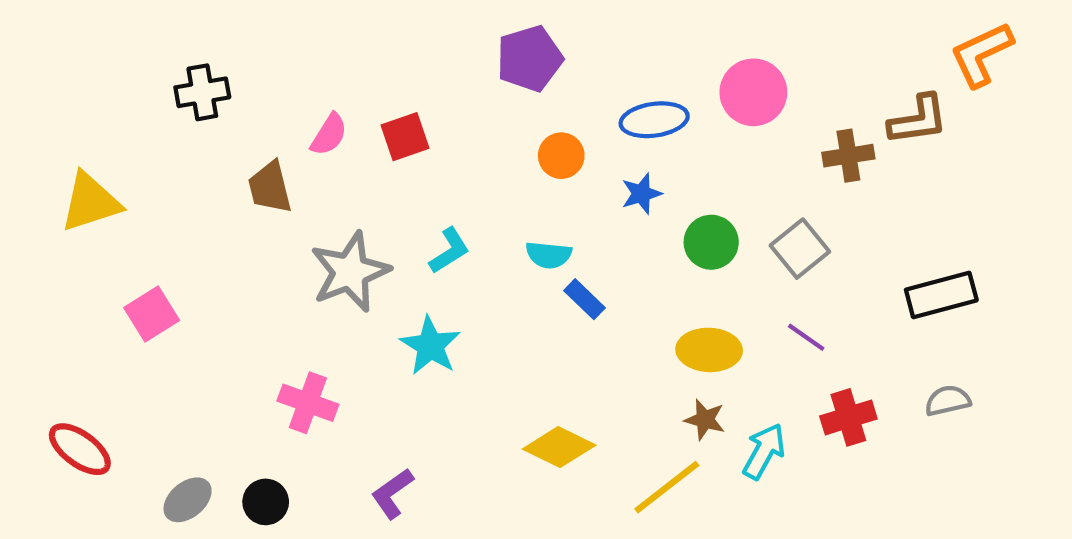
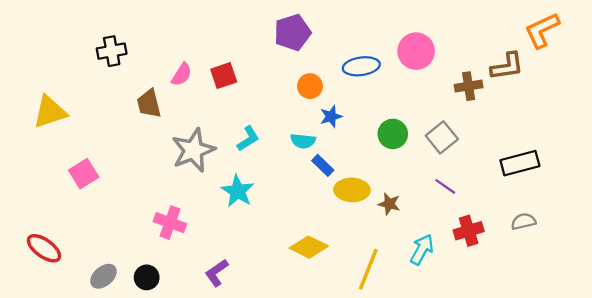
blue star: (641, 194) -> (331, 116), moved
yellow ellipse: (709, 350) -> (352, 190), moved
brown star: (705, 420) -> (389, 204), moved
yellow line: (667, 487) -> (368, 269), turned -30

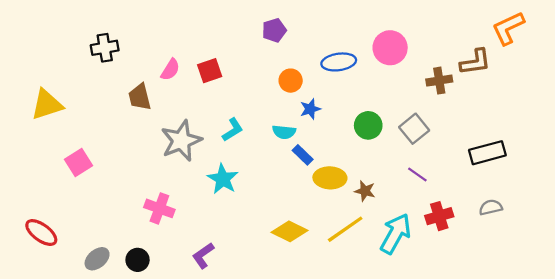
purple pentagon: (292, 32) -> (274, 30), size x0.7
cyan arrow: (422, 249) -> (396, 234), size x1.4
yellow line: (368, 269) -> (345, 229), moved, turned 33

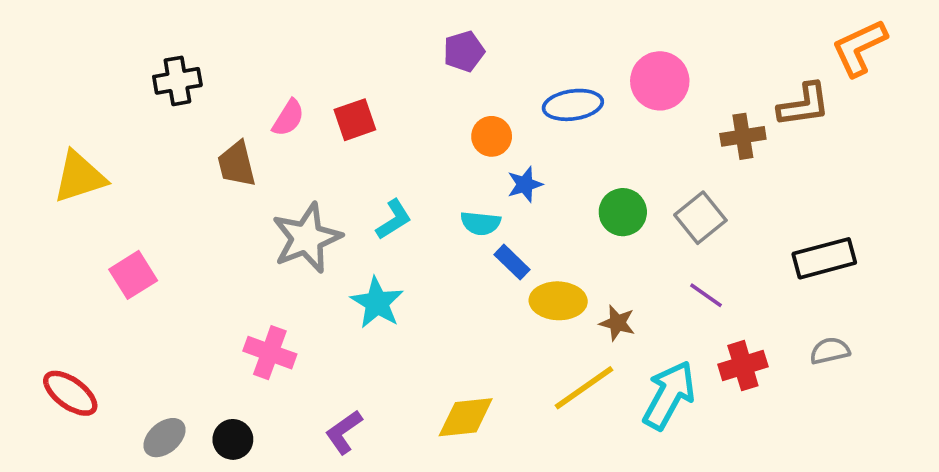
yellow diamond: (289, 231) -> (466, 417), moved, turned -32

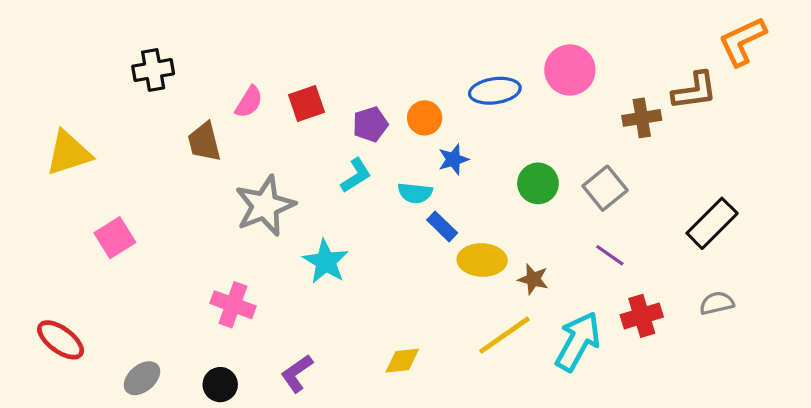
purple pentagon: (464, 51) -> (370, 124), moved
cyan L-shape: (394, 220) -> (356, 175), moved
black rectangle: (824, 258) -> (712, 223), turned -30
yellow diamond: (466, 417) -> (402, 361), size x0.7
black circle: (233, 439) -> (220, 385), moved

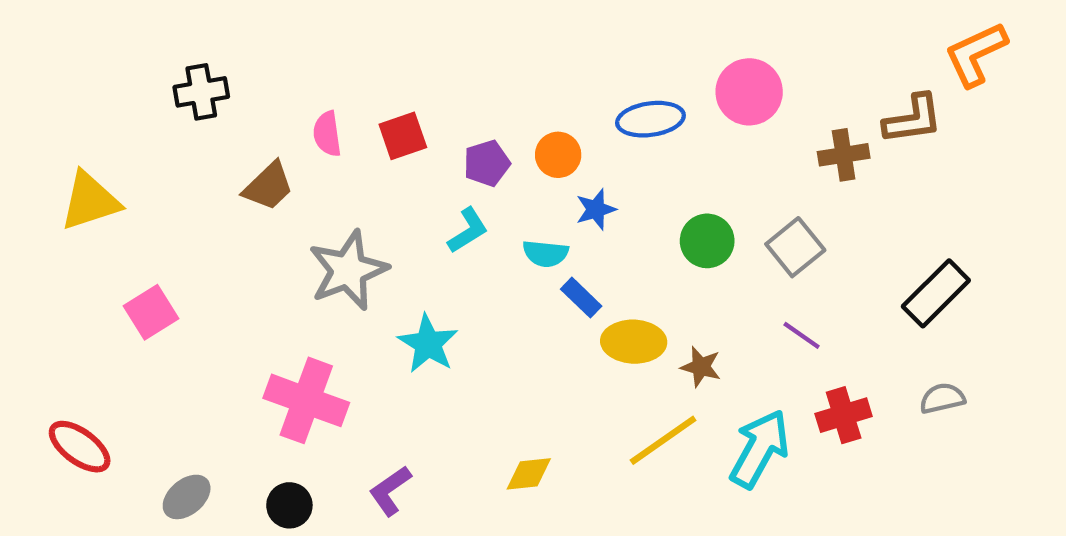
pink semicircle: (249, 102) -> (327, 134), turned 140
brown trapezoid: (204, 142) -> (268, 186), turned -120
pink cross: (233, 305) -> (306, 400), size x1.4

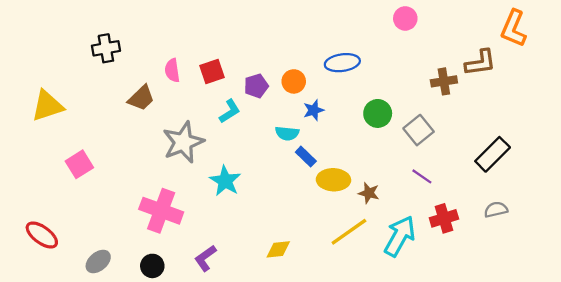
orange L-shape: (976, 54) -> (514, 28), turned -42
pink circle: (749, 92) -> (405, 18), moved, size x0.7
cyan L-shape: (468, 230) -> (230, 111), moved
green circle: (707, 241) -> (378, 113), moved

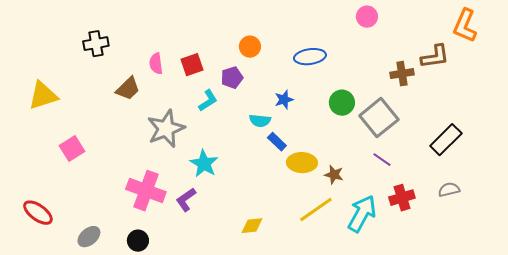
orange circle: (294, 81) -> (250, 47), moved
gray square: (419, 130) -> (379, 118), size x1.4
purple L-shape: (205, 258) -> (186, 200), moved

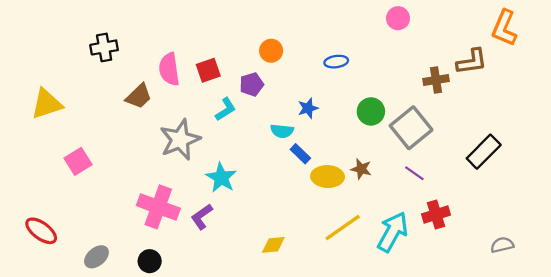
blue ellipse: (310, 57) -> (336, 62), size x0.7
pink semicircle: (156, 64) -> (169, 69), size x1.4
brown star: (334, 175) -> (361, 169), moved
gray semicircle: (449, 190) -> (502, 245), moved

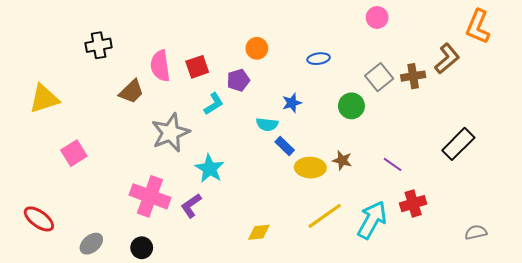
brown L-shape: (472, 62) -> (447, 59), turned -32
gray square: (411, 128) -> (379, 77), moved, size x0.7

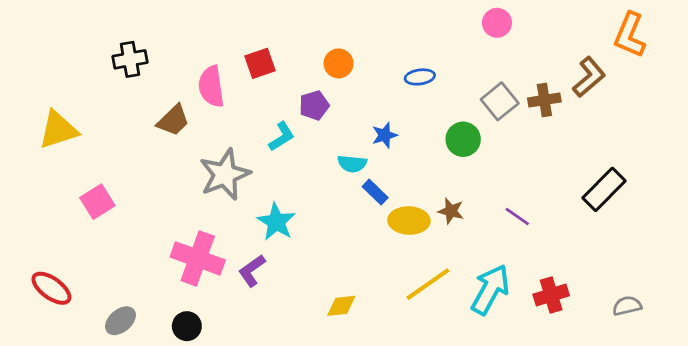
red square: (197, 67) -> (260, 63), moved
red cross: (413, 204) -> (551, 295), moved

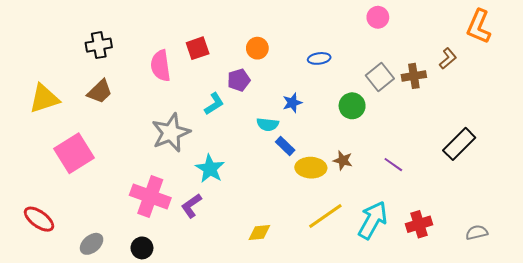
brown L-shape: (589, 77) -> (448, 58), size x0.7
brown trapezoid: (173, 120) -> (100, 91), moved
pink square: (97, 202) -> (74, 153), size x1.5

